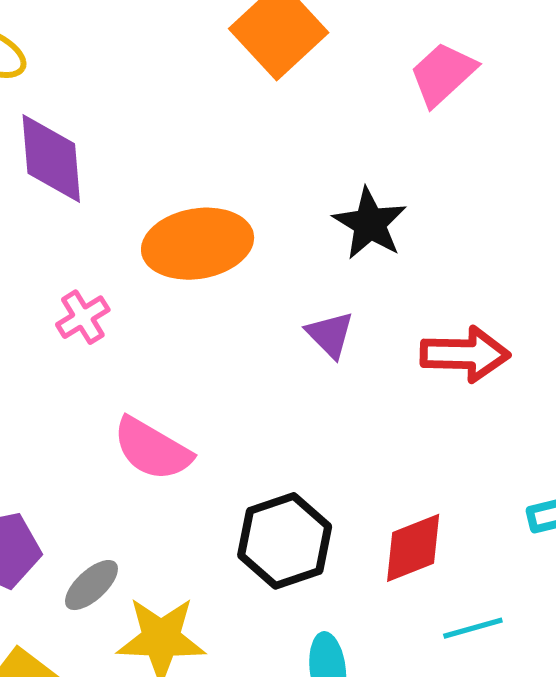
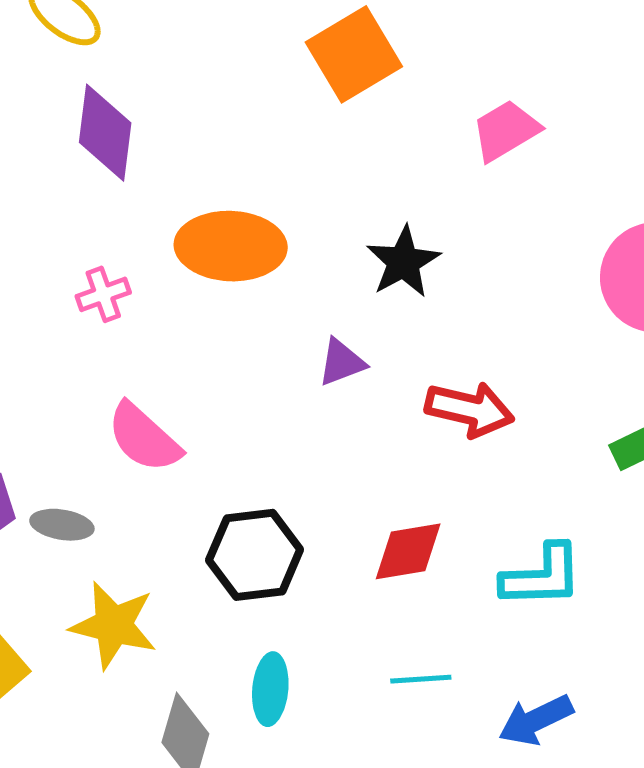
purple triangle: (330, 335) -> (341, 362), turned 42
red diamond: (413, 548) -> (408, 551), moved
gray ellipse: (91, 585) -> (62, 525), moved, turned 40

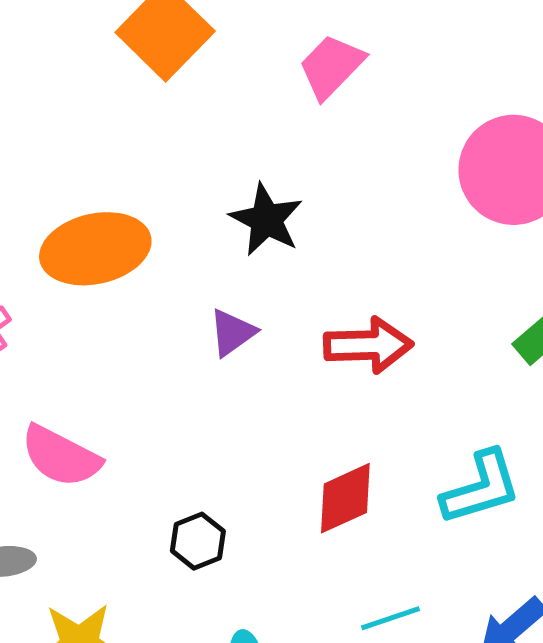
black hexagon: (255, 555) -> (198, 541), size x0.6

